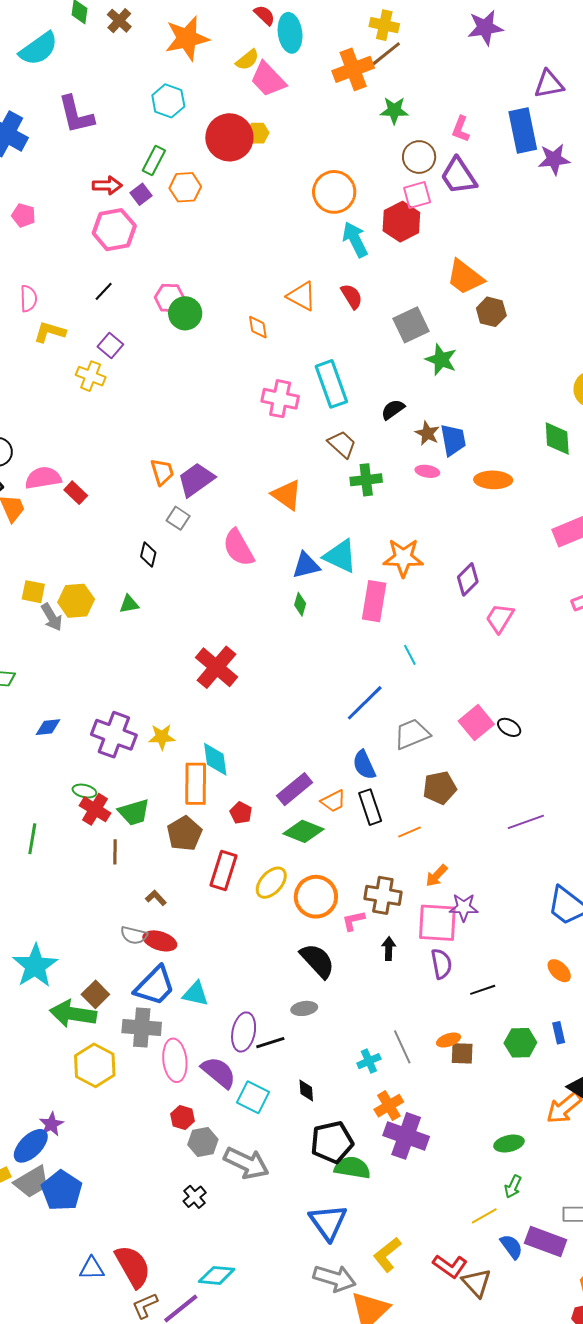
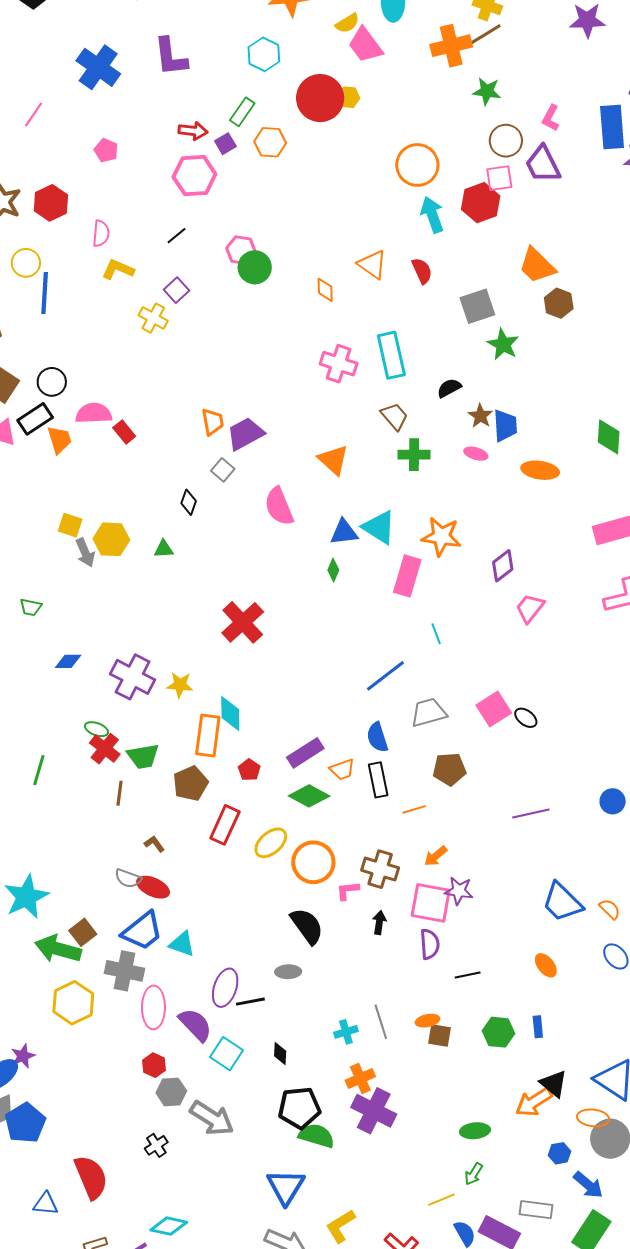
red semicircle: (133, 1266) -> (91, 1177), moved

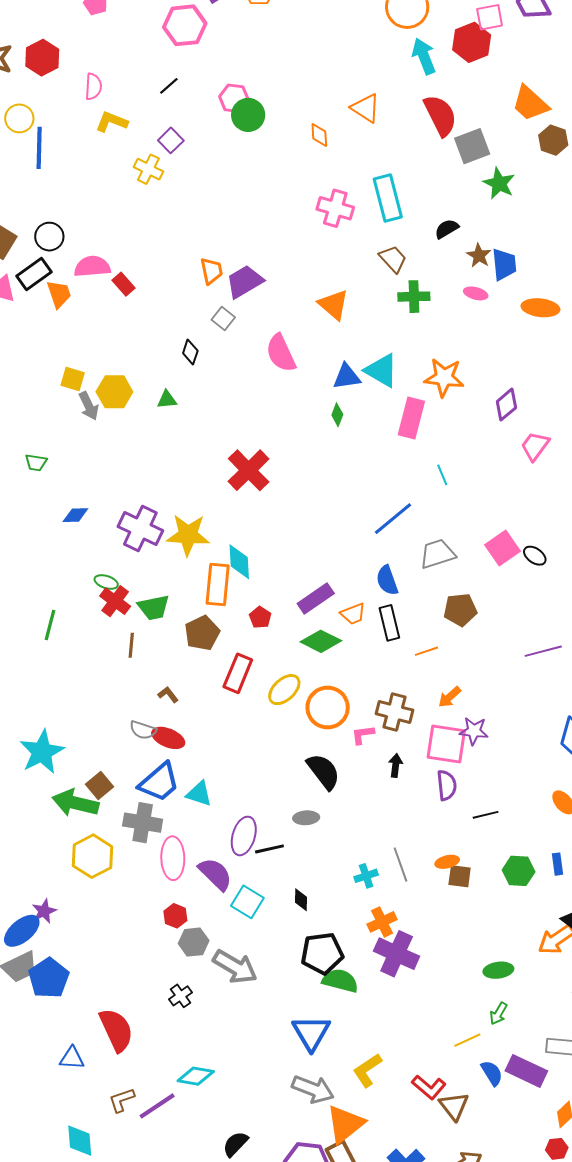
red semicircle: (422, 271) -> (440, 115), moved, size x1.6
yellow star: (180, 685) -> (188, 535), size x1.6

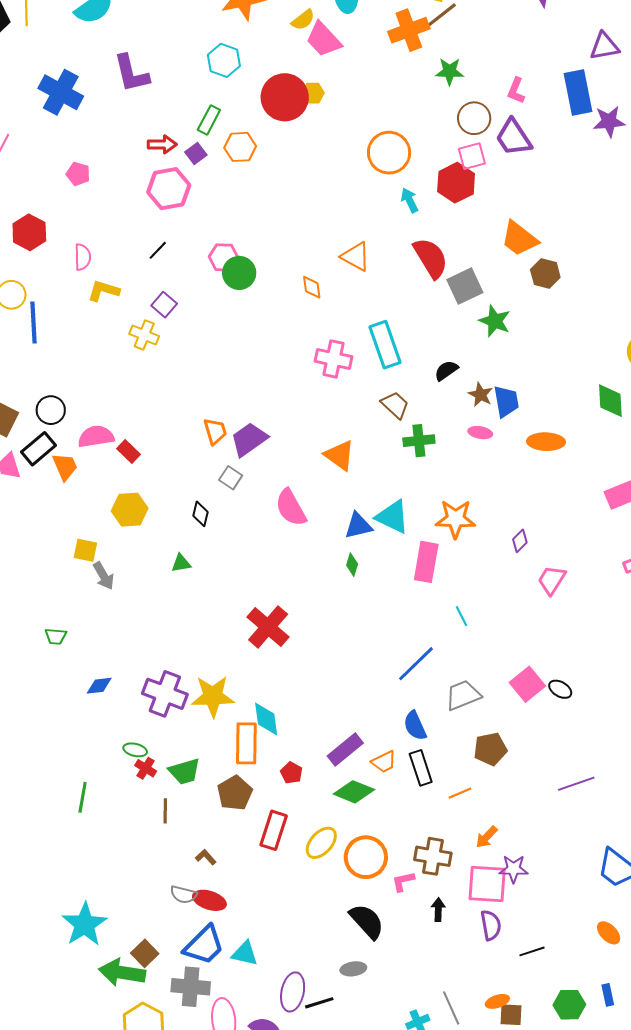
cyan arrow: (424, 56) -> (410, 200), size x0.7
yellow hexagon: (114, 392) -> (130, 510), moved
purple diamond: (506, 405) -> (520, 541), size x0.7
red cross: (115, 601) -> (146, 768), size x0.7

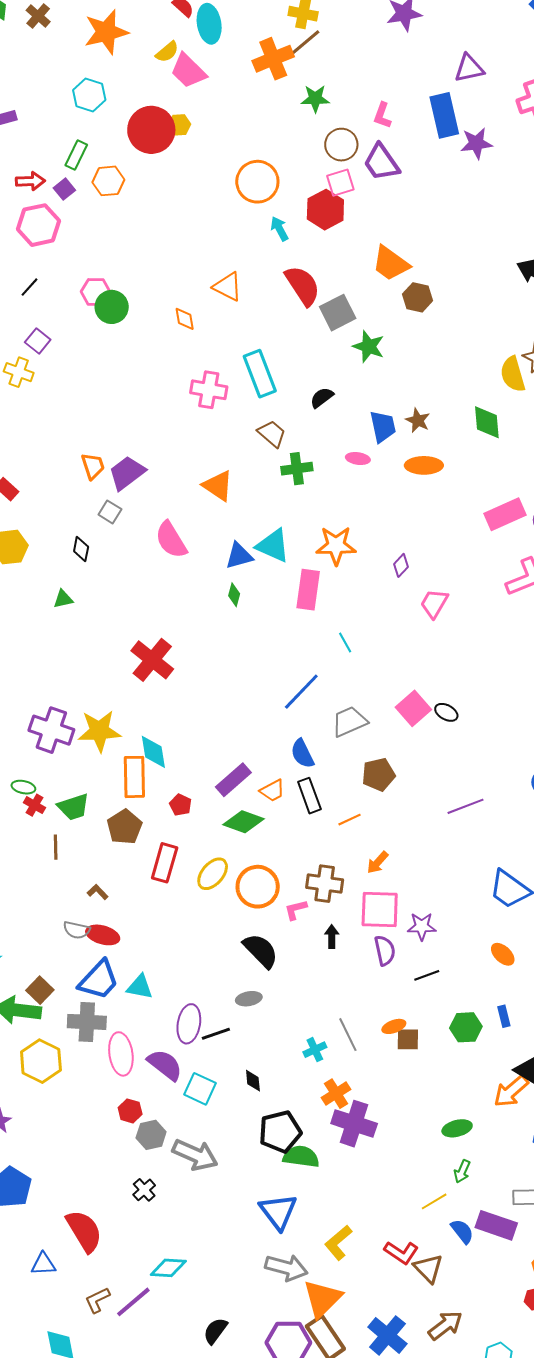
brown star: (480, 395) -> (418, 420), moved
purple star: (514, 869) -> (422, 926), moved

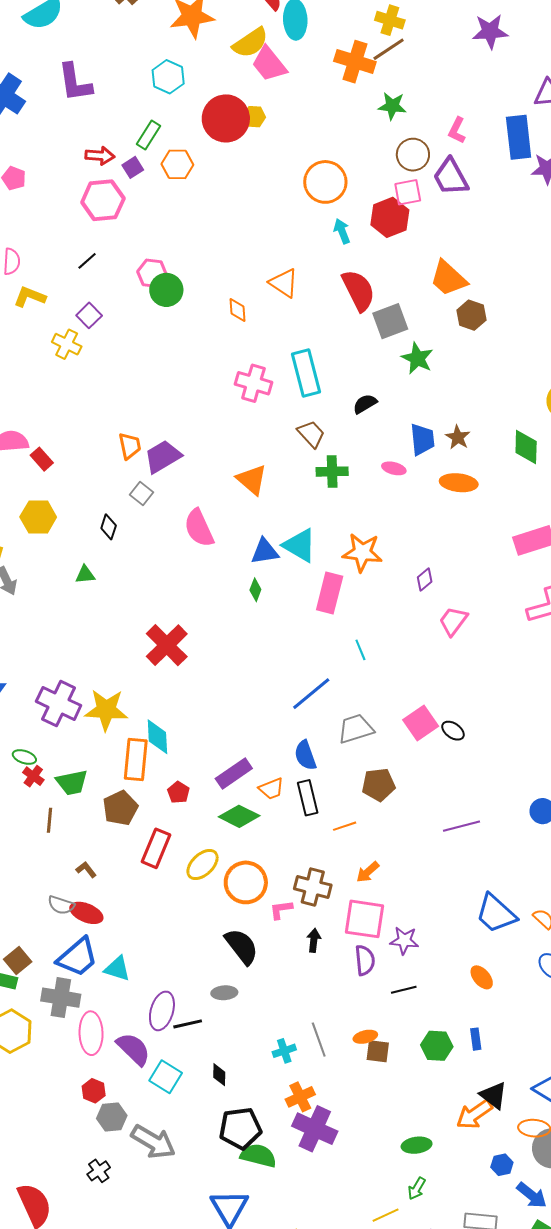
yellow semicircle: (167, 52) -> (250, 43), size x1.5
orange cross: (273, 59) -> (355, 62), turned 33

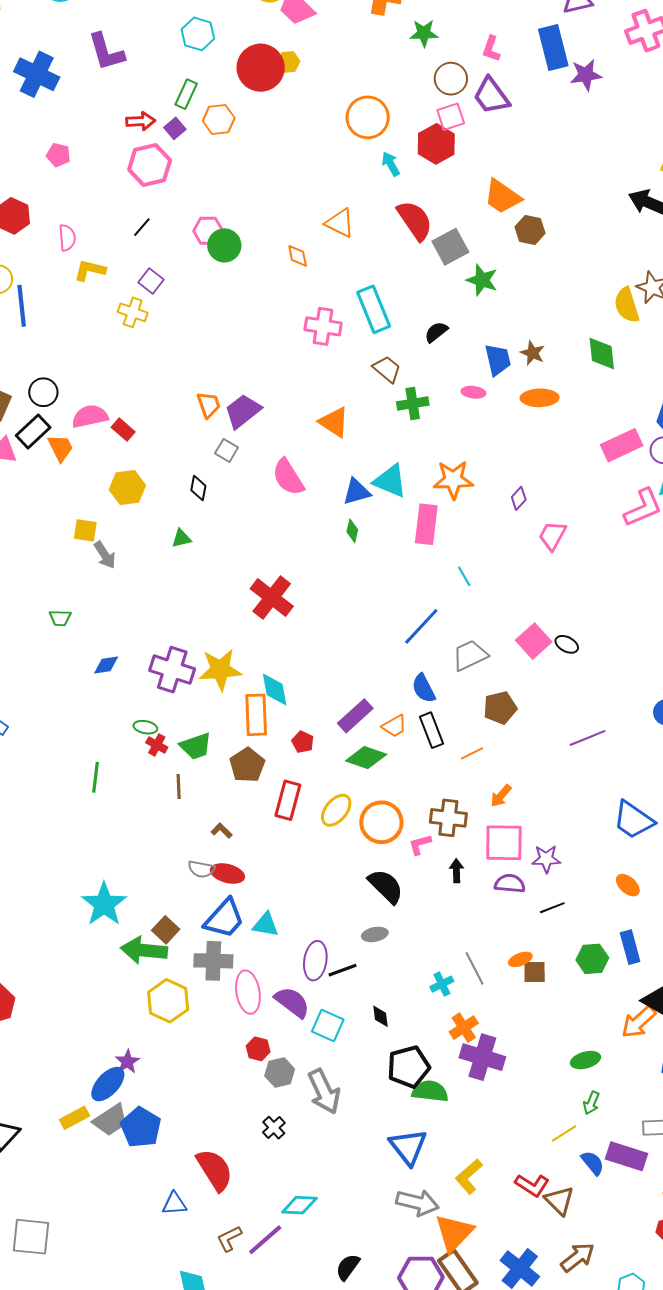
purple semicircle: (365, 960) -> (510, 884), turned -72
blue rectangle: (476, 1039) -> (630, 947), size x1.5
gray arrow: (153, 1142) -> (324, 1092), turned 42

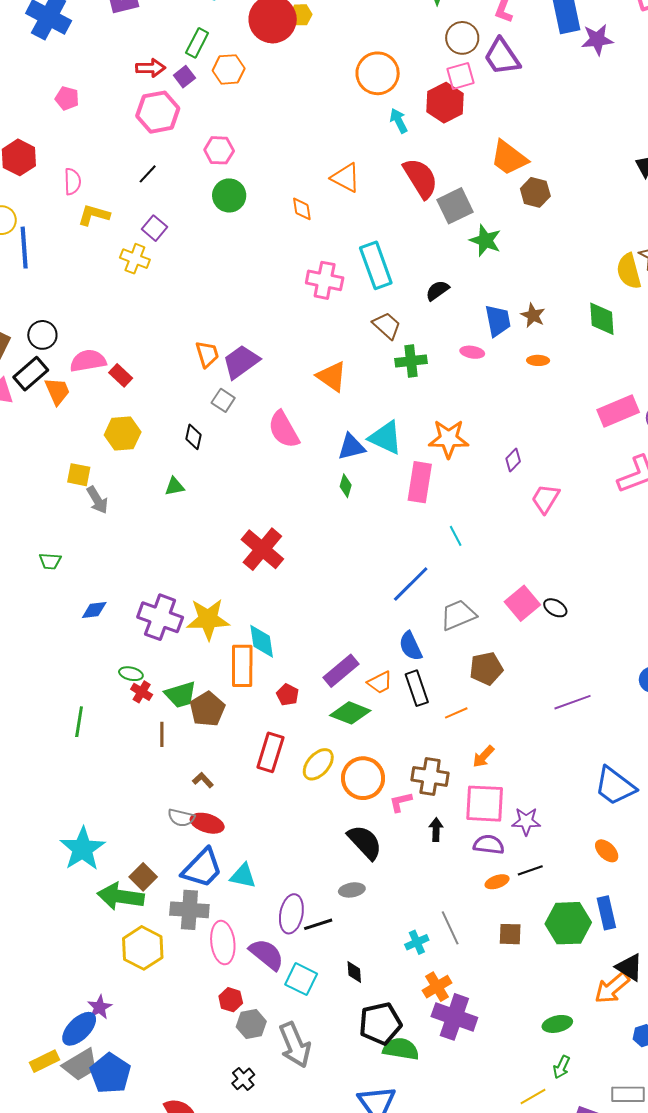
pink hexagon: (208, 231) -> (219, 150), moved
orange ellipse: (540, 398) -> (538, 360), size x0.6
brown pentagon: (247, 765) -> (207, 709), moved
orange ellipse: (520, 959) -> (497, 882), moved
green hexagon: (592, 959) -> (568, 923), size x1.4

